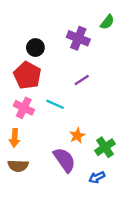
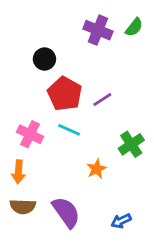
purple cross: (78, 38) -> (98, 30), moved
red pentagon: (27, 75) -> (65, 94), moved
green cross: (105, 147) -> (131, 144), moved
purple semicircle: (64, 160) -> (66, 212), moved

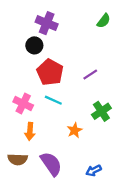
purple cross: (98, 30) -> (47, 23), moved
purple line: (102, 100) -> (90, 74), moved
orange arrow: (18, 172) -> (30, 131), moved

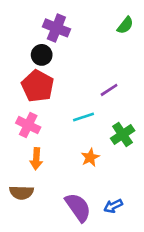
red pentagon: (50, 72) -> (38, 86), moved
cyan line: (53, 100) -> (83, 117), moved, turned -42
purple semicircle: (51, 164) -> (78, 207), moved

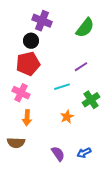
green semicircle: (125, 25) -> (85, 28), moved, size x1.5
red pentagon: (38, 86) -> (28, 64), turned 30
purple semicircle: (78, 207) -> (58, 154), size x0.7

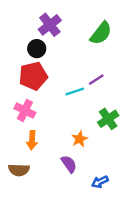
purple cross: (42, 21) -> (50, 25), turned 30
cyan line: (62, 87) -> (75, 91), moved
purple semicircle: (58, 154) -> (69, 164), moved

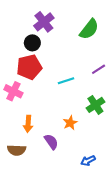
purple line: (96, 80) -> (99, 69), moved
pink cross: (25, 110) -> (13, 91), moved
purple semicircle: (69, 164) -> (51, 142), moved

